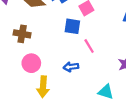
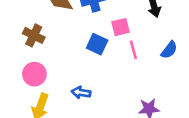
pink line: (89, 46) -> (133, 50), moved

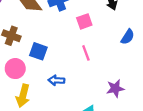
blue square: (97, 44) -> (38, 51), moved
pink line: (133, 50) -> (86, 53), moved

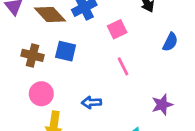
blue square: (38, 51) -> (66, 51), moved

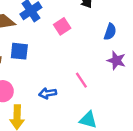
pink line: (123, 66) -> (81, 80), moved
purple star: (162, 105) -> (116, 60), moved, turned -30

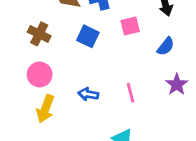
blue semicircle: (110, 32) -> (166, 46), moved
blue square: (19, 51) -> (88, 36), moved

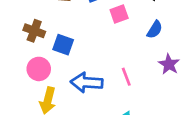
blue square: (88, 36) -> (63, 45), moved
blue arrow: (88, 94) -> (87, 83), size x1.6

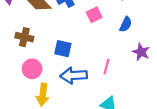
blue square: (63, 45) -> (63, 49), moved
pink line: (126, 77) -> (106, 67), turned 42

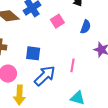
blue arrow: (74, 76) -> (45, 76), turned 145

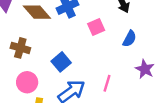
blue square: (33, 53) -> (61, 62), turned 35

